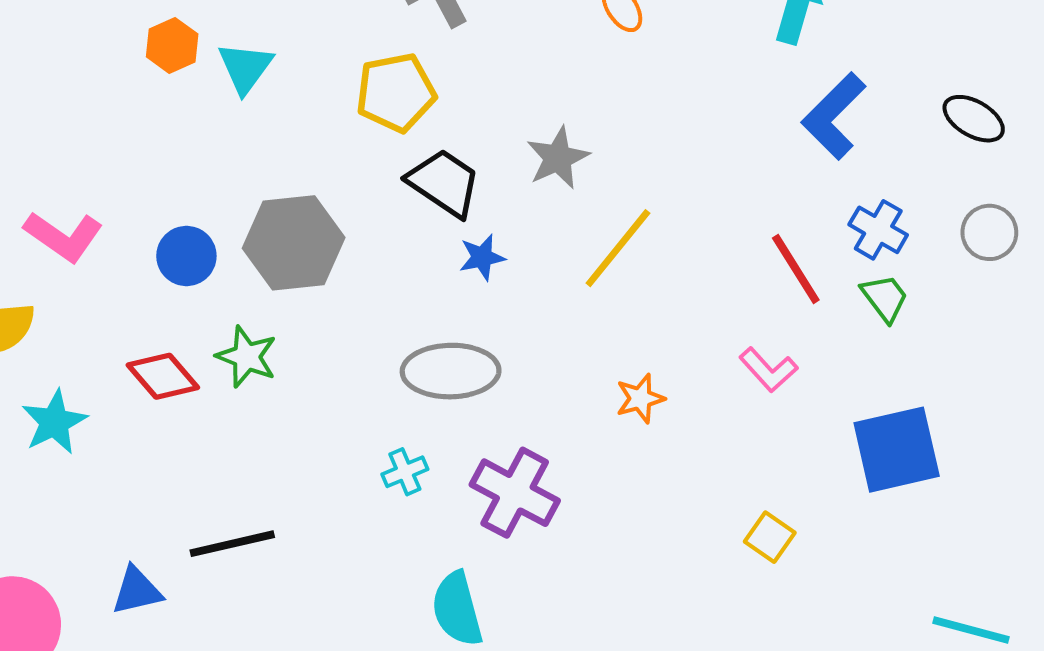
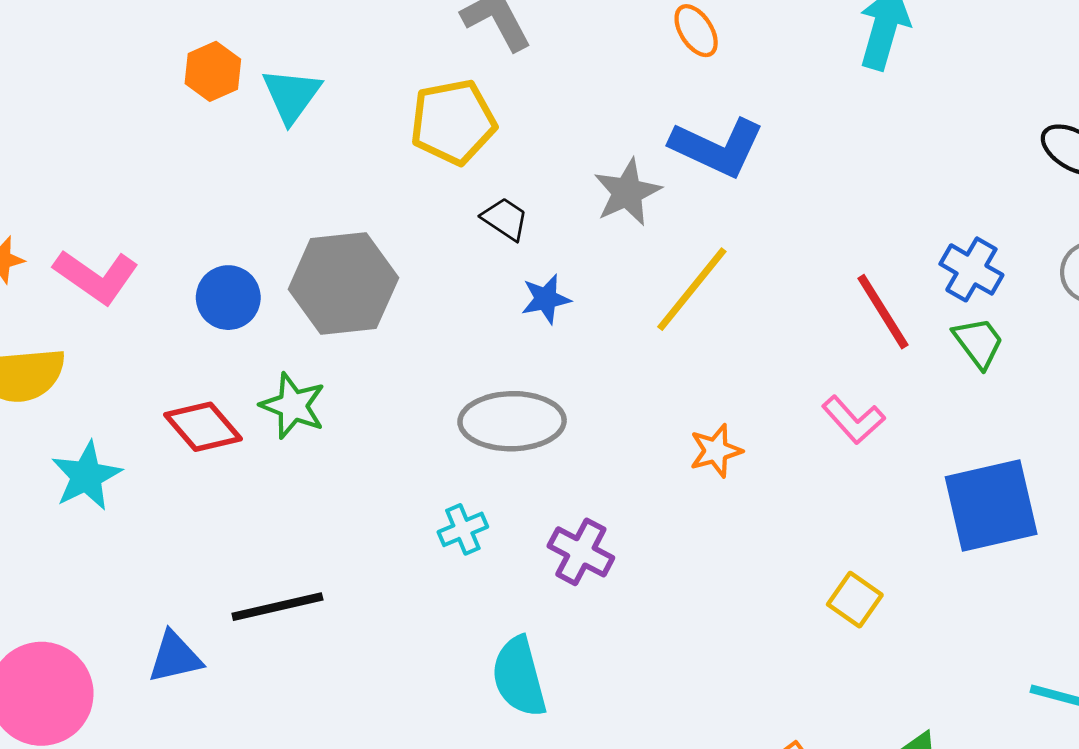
blue L-shape: (834, 116) -> (717, 147), moved, turned -110
black trapezoid: (444, 183) -> (505, 219), size x0.6
purple cross: (515, 493) -> (581, 552), size x0.7

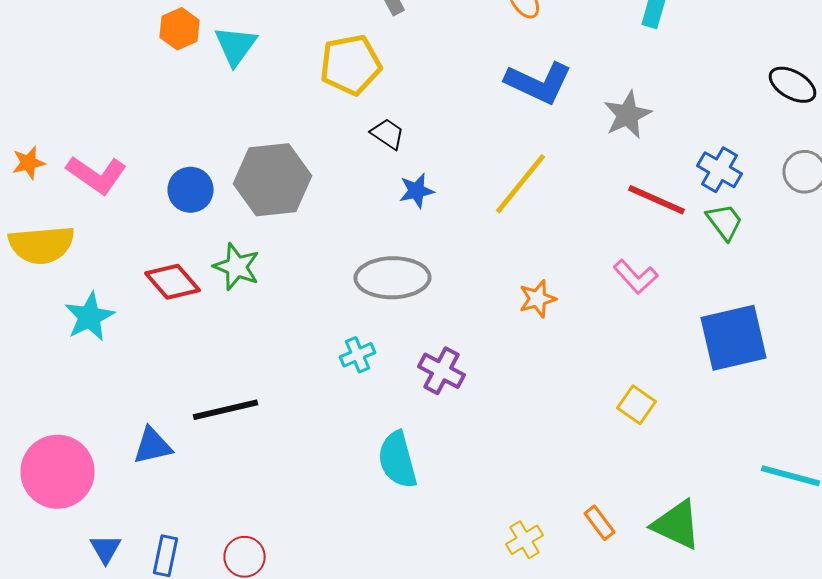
gray star: (627, 192) -> (628, 115), moved
red line: (883, 312) -> (656, 200), turned -34

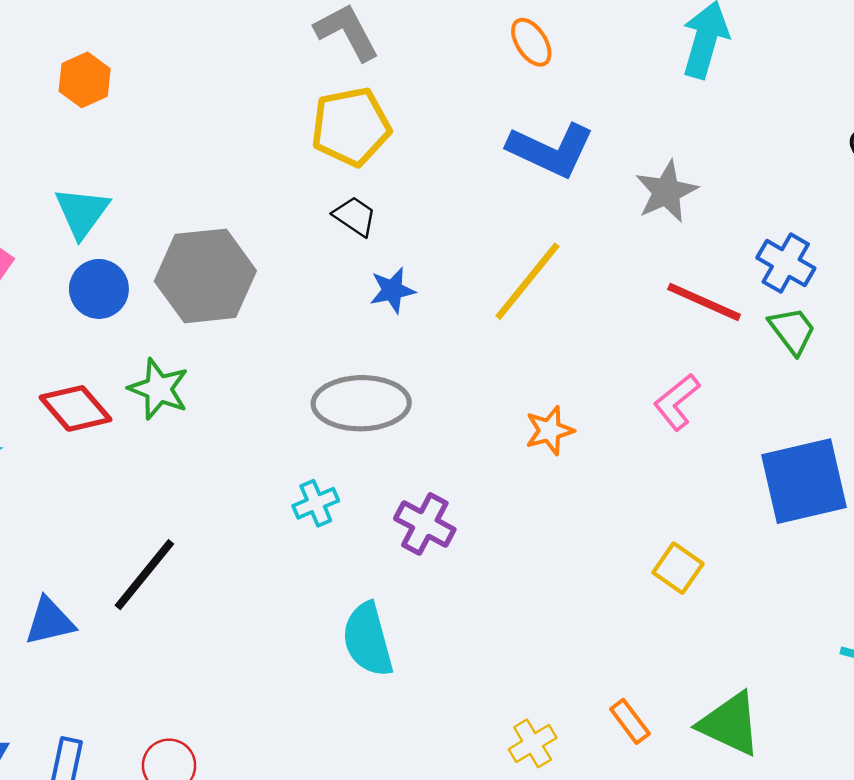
cyan triangle: (236, 46) -> (82, 212), moved
yellow pentagon: (350, 65) -> (351, 127), moved
pink L-shape: (636, 277) -> (677, 402), turned 93
black line: (226, 410) -> (144, 575), turned -38

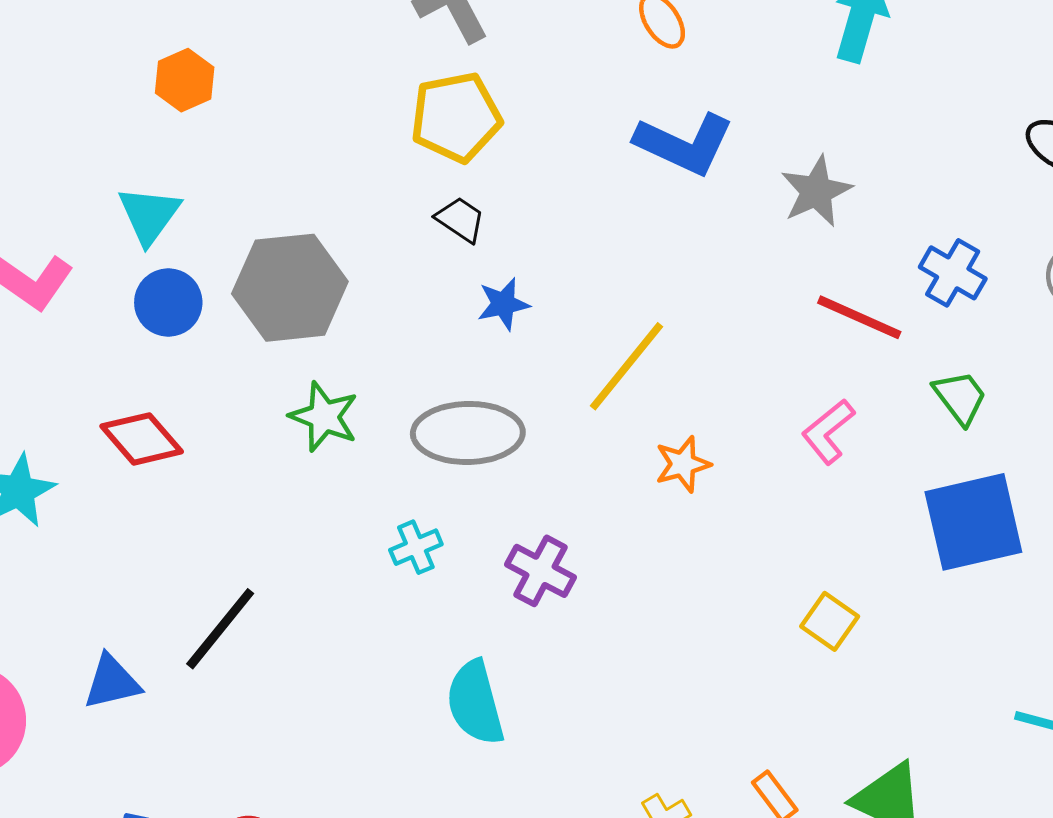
orange hexagon: (85, 80) -> (185, 80), moved
yellow line: (527, 281) -> (626, 366), moved
green trapezoid: (792, 331) -> (960, 397), moved
green star: (159, 389) -> (324, 417), moved

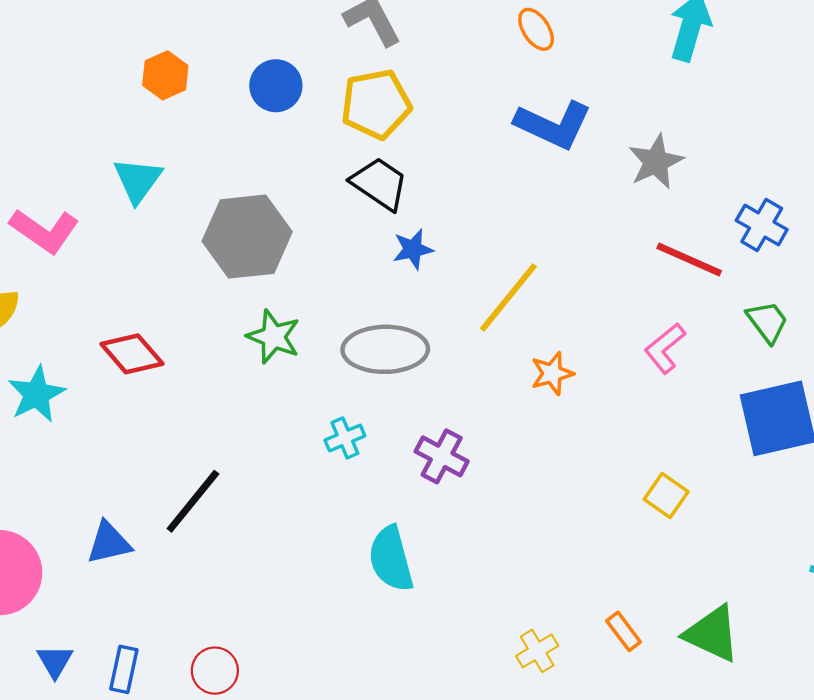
black trapezoid: (460, 219) -> (379, 184), size x1.5
blue circle: (168, 303) -> (276, 86), moved

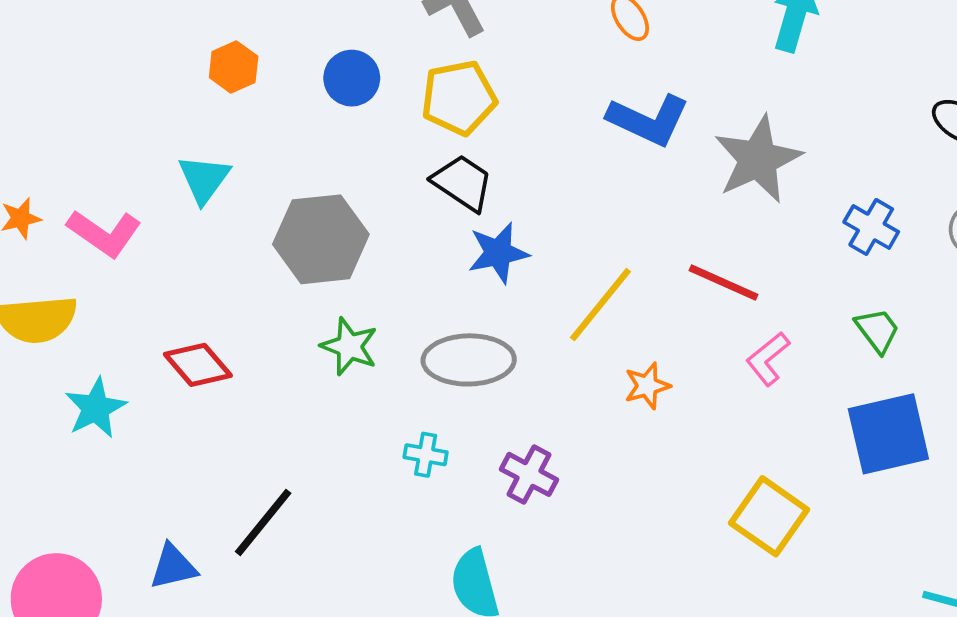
gray star: (656, 162) -> (758, 159), size x1.5
blue star: (413, 249) -> (498, 253), size x1.4
red line: (689, 260) -> (723, 282), moved
cyan cross: (345, 438) -> (426, 455), turned 33
yellow square: (666, 496) -> (769, 516), size x1.6

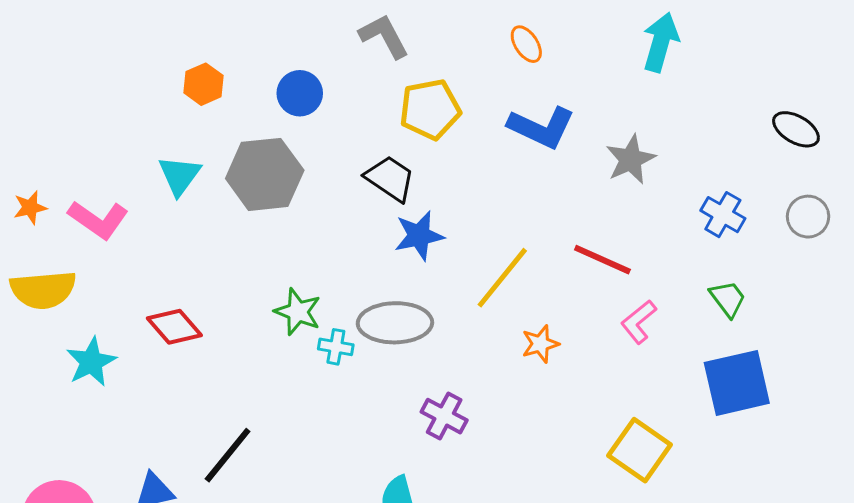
yellow pentagon: (459, 98) -> (430, 109), moved
gray star: (758, 159) -> (631, 159), size x0.7
gray hexagon: (321, 239) -> (265, 174), moved
cyan cross: (426, 455) -> (336, 347), moved

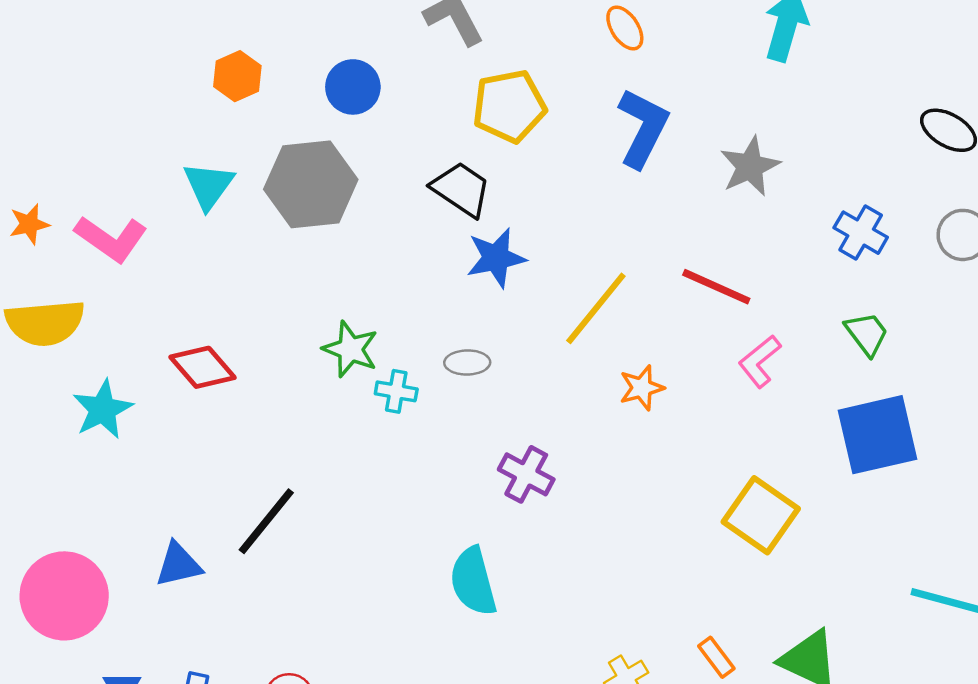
blue L-shape: (541, 127) -> (643, 128), turned -88
gray ellipse: (395, 323) -> (467, 362), size x0.5

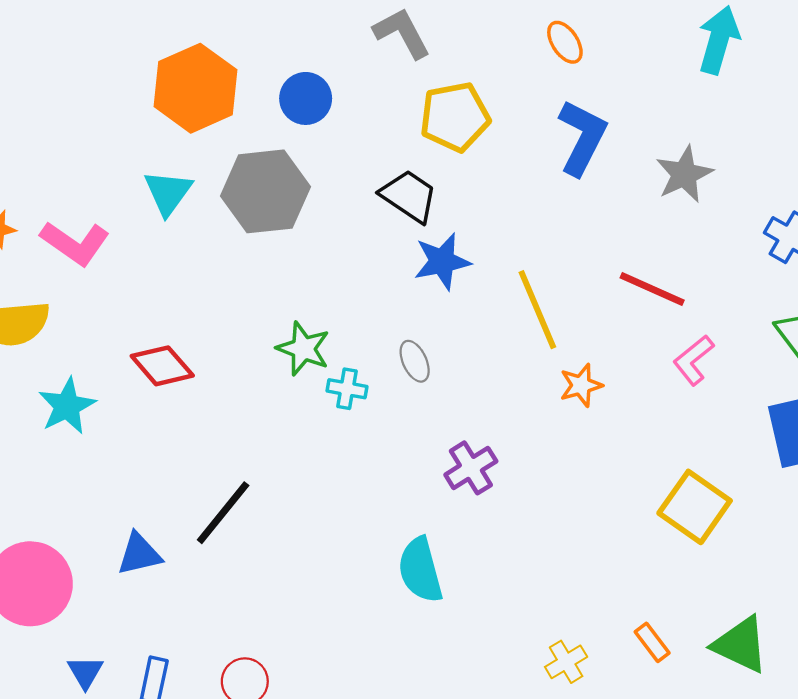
orange hexagon: (237, 76) -> (195, 88), size x1.8
yellow line: (596, 308) -> (537, 310), turned -62
gray ellipse: (467, 362) -> (415, 361), turned 66
purple cross: (526, 474) -> (471, 468), turned 30

